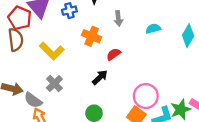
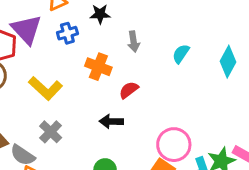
cyan semicircle: (153, 29) -> (181, 54), turned -40
black arrow: (100, 77) -> (111, 121), turned -133

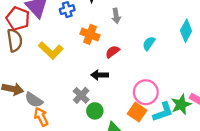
cyan semicircle: (181, 54) -> (149, 43), moved
gray cross: (51, 132) -> (81, 95), moved

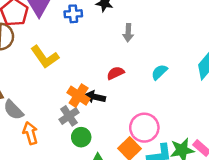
orange cross: (90, 34) -> (79, 96), moved
orange arrow: (41, 117) -> (30, 133), moved

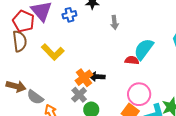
cyan semicircle: (159, 72) -> (144, 49), size x1.6
red semicircle: (115, 73) -> (132, 60), moved, turned 40
orange cross: (79, 96) -> (84, 78), turned 30

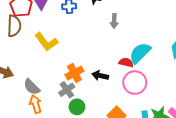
black arrow: (97, 77) -> (100, 76), moved
pink circle: (139, 94) -> (135, 83), moved
gray semicircle: (35, 97) -> (32, 87), moved

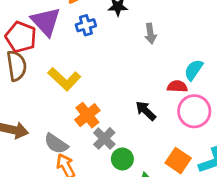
cyan semicircle: (140, 53) -> (194, 70), size x0.7
orange cross: (74, 73) -> (87, 115), moved
black arrow: (100, 76) -> (146, 111), turned 42

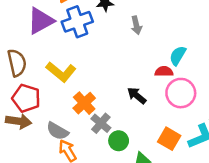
purple triangle: (46, 22) -> (41, 21), turned 48
blue cross: (86, 25) -> (77, 22), size x1.6
red pentagon: (21, 37) -> (26, 98), moved

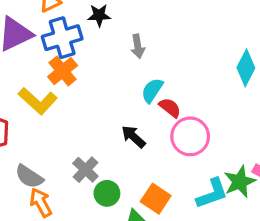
cyan semicircle: (178, 56) -> (152, 90), moved
red semicircle: (164, 72) -> (170, 108), turned 36
orange cross: (84, 103) -> (63, 71), moved
orange square: (169, 139) -> (156, 199), moved

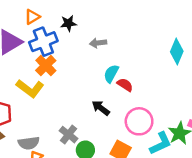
gray arrow: (138, 46) -> (98, 43), turned 98
pink circle: (190, 136) -> (139, 121), moved
gray semicircle: (29, 177) -> (29, 143), turned -36

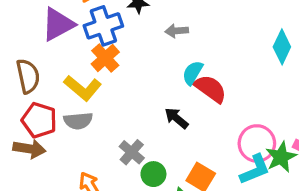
red semicircle: (125, 85) -> (210, 89), size x1.5
pink circle: (139, 121) -> (257, 143), moved
gray semicircle: (29, 143) -> (78, 121), moved

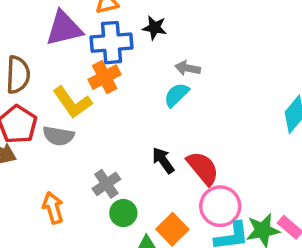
cyan semicircle: (193, 73) -> (176, 95), moved
red semicircle: (210, 89) -> (203, 168), moved
pink circle: (257, 143) -> (220, 206), moved

